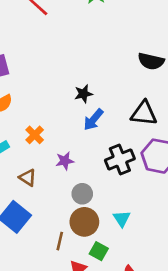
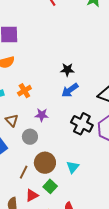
black cross: (120, 159) -> (82, 124), turned 35
gray circle: (82, 194) -> (30, 137), moved

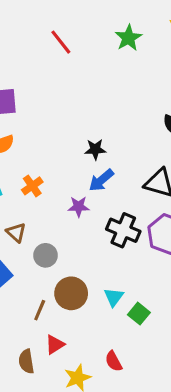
purple star: (42, 115) -> (79, 207), moved
green square: (50, 186) -> (139, 314), moved

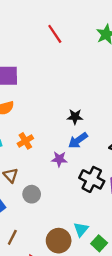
brown circle: (71, 293) -> (59, 241), moved
brown line: (40, 310) -> (12, 237), moved

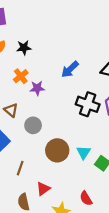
black star: (75, 117) -> (24, 48), moved
purple star: (59, 159) -> (37, 88), moved
brown circle: (59, 241) -> (57, 150), moved

